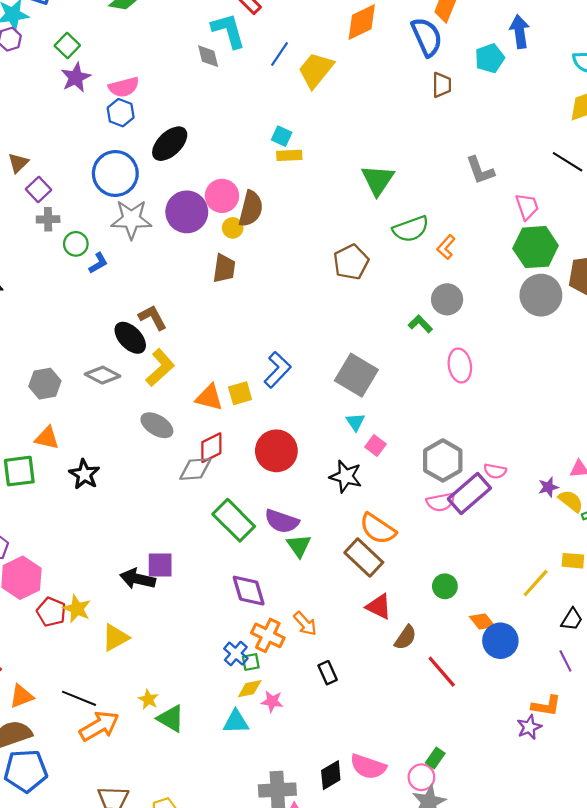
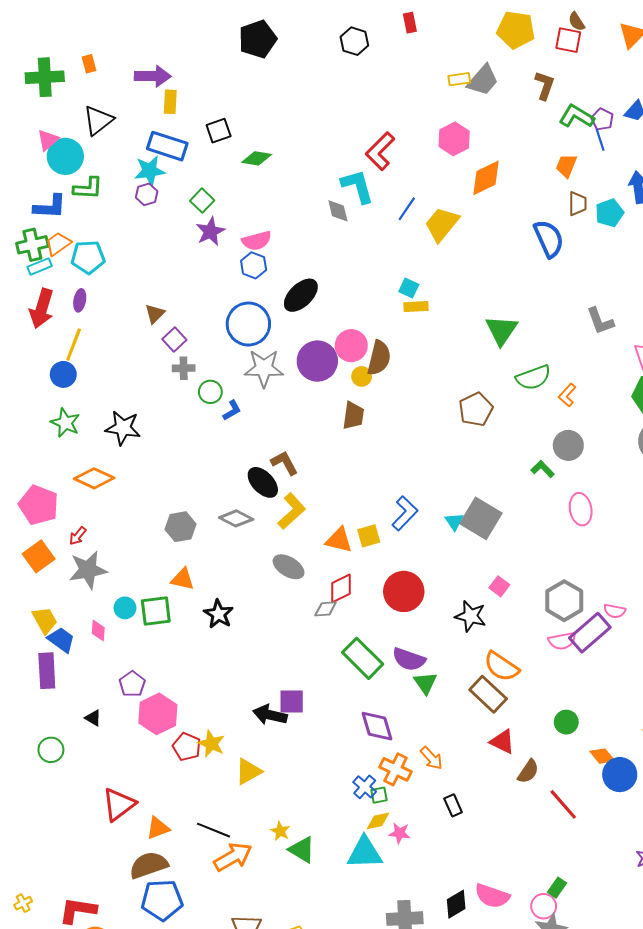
blue semicircle: (427, 37) -> (549, 239), moved
brown trapezoid: (442, 85) -> (578, 204), moved
cyan triangle: (355, 422) -> (454, 522), moved
gray diamond: (195, 469) -> (326, 609), size x0.7
cyan triangle: (236, 722) -> (365, 853), size x1.4

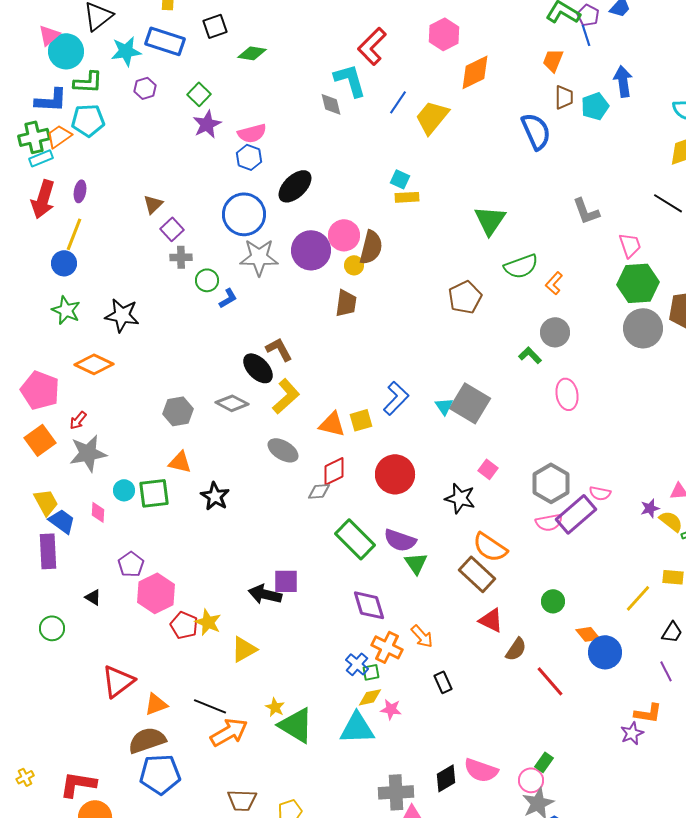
cyan star: (150, 171) -> (126, 51), moved
cyan pentagon: (88, 257) -> (88, 120), moved
green triangle: (302, 850) -> (296, 725), size x1.4

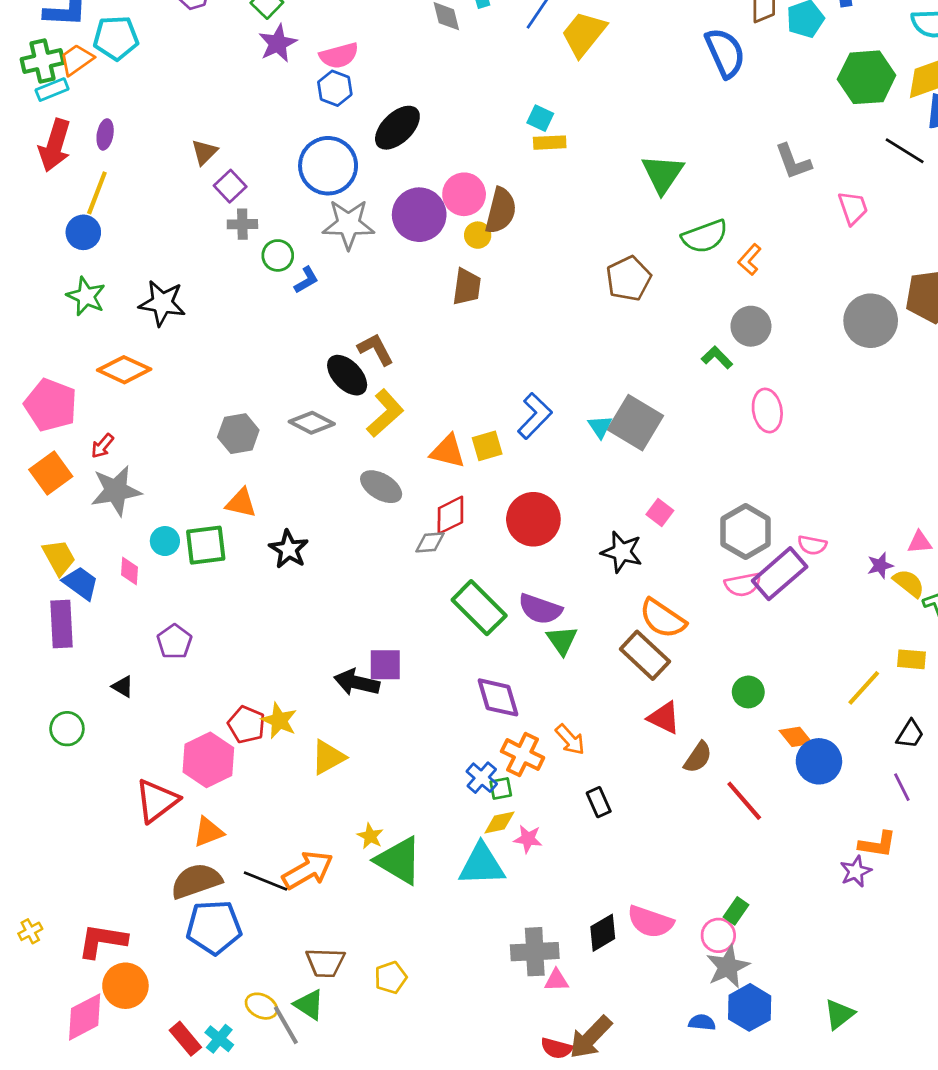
green hexagon: (638, 283) -> (867, 77), moved
pink hexagon: (156, 593) -> (208, 760), moved
black line: (210, 706) -> (266, 881), moved

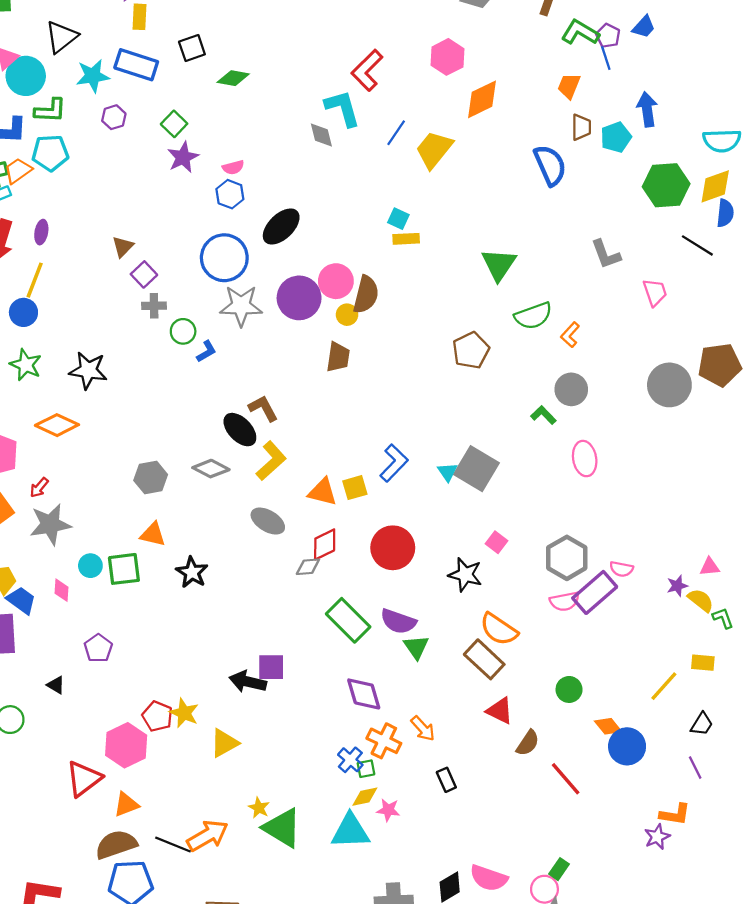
pink semicircle: (339, 56) -> (233, 167), size x0.7

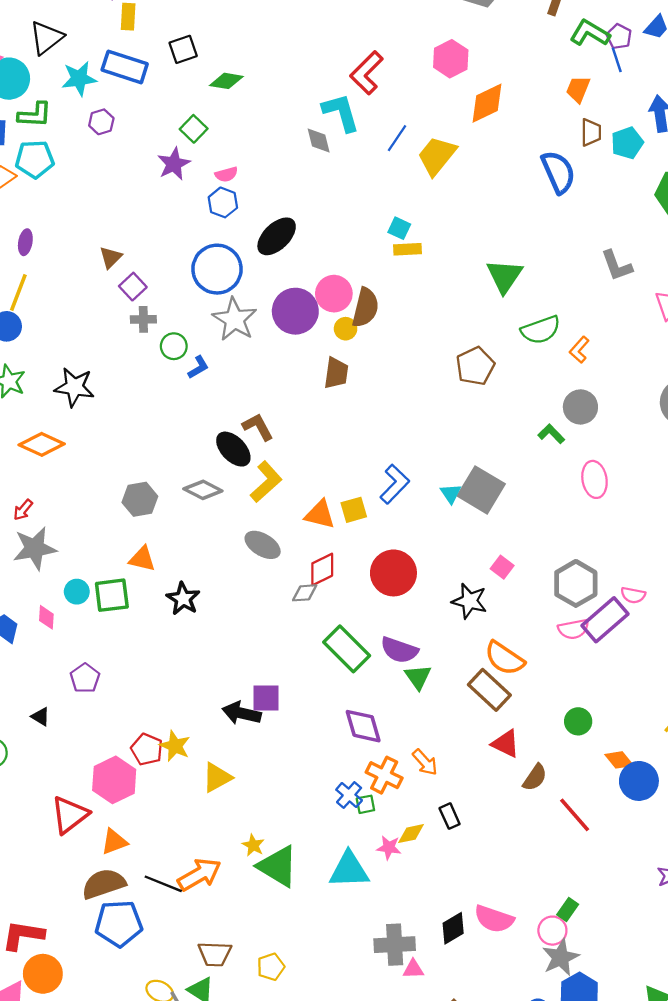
green square: (174, 124) -> (194, 129), moved
gray star: (241, 306) -> (235, 319), turned 30
yellow diamond: (365, 797) -> (411, 834), moved

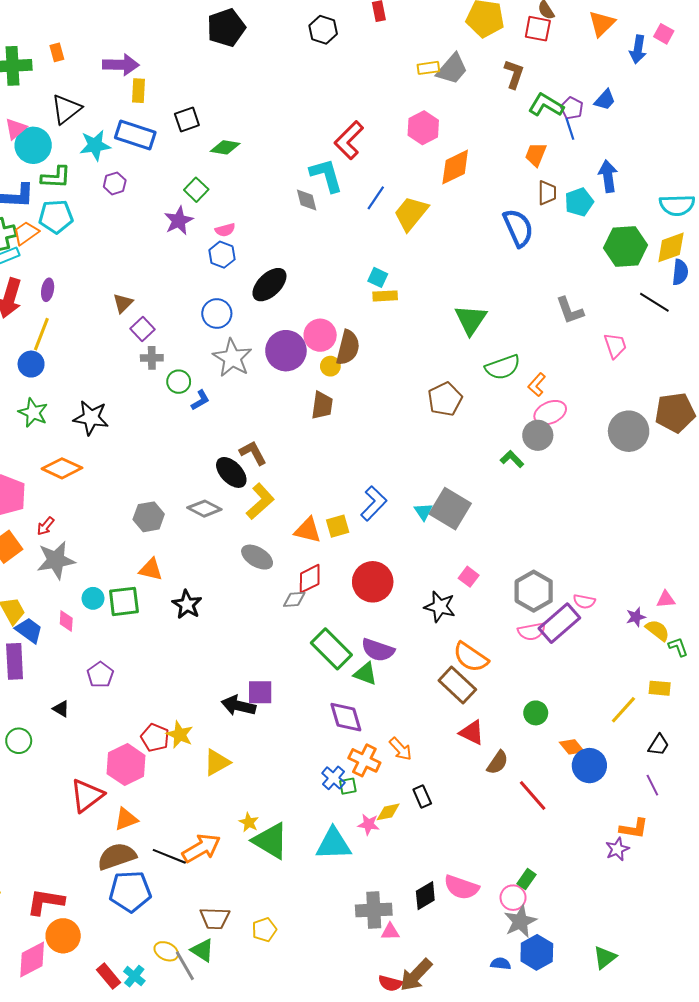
blue circle: (217, 269) -> (217, 314), size x0.7
pink ellipse: (594, 479) -> (550, 413), moved, turned 76
green triangle: (418, 677) -> (365, 674), moved, turned -35

